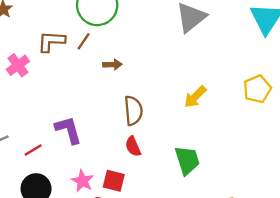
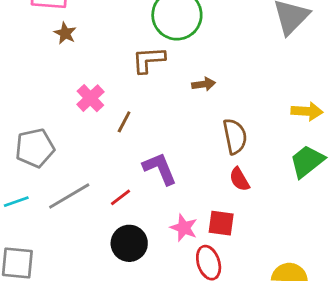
brown L-shape: (51, 41) -> (149, 60), moved
brown line: (84, 41) -> (124, 122), moved
yellow arrow: (195, 97) -> (307, 111), turned -125
green trapezoid: (187, 160) -> (307, 161), moved, turned -104

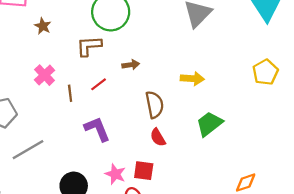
brown star: (65, 33) -> (43, 26), moved
yellow arrow: (307, 111) -> (192, 79), moved
brown line: (124, 122) -> (70, 93), turned -35
red line: (120, 197) -> (99, 84), moved

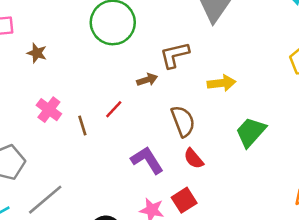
brown L-shape: (89, 46) -> (175, 55), moved
purple L-shape: (97, 129) -> (147, 160), moved
red square: (144, 171) -> (184, 200), turned -30

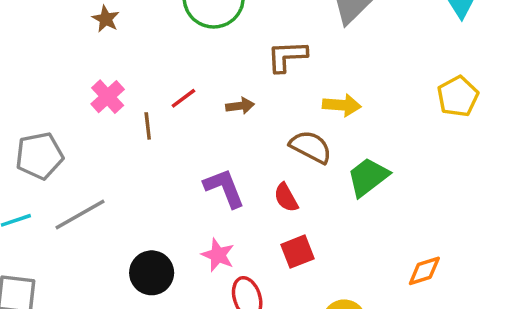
brown arrow: (147, 80) -> (240, 106), moved
red line: (114, 109) -> (183, 98), moved
brown semicircle: (183, 121) -> (311, 147), moved, turned -52
red square: (184, 200) -> (297, 252), moved

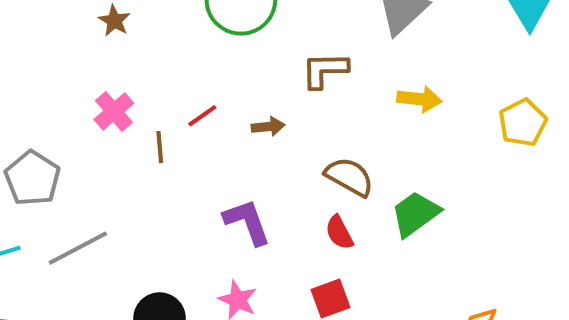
yellow arrow: (342, 105) -> (419, 99), moved
gray pentagon: (39, 156) -> (32, 178), turned -30
red semicircle: (286, 198) -> (339, 233), moved

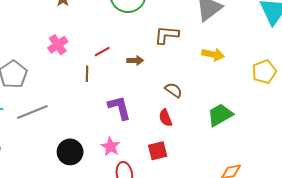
brown line: (160, 147) -> (87, 74), moved
brown semicircle: (349, 177) -> (174, 90), size x0.7
green trapezoid: (415, 214) -> (220, 115), moved

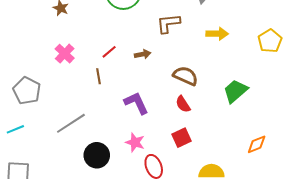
brown semicircle: (174, 90) -> (185, 76), size x1.4
gray line: (32, 112) -> (71, 123), moved

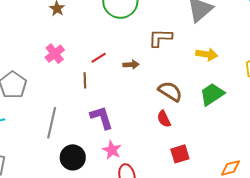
green trapezoid: (235, 91) -> (212, 94), moved
purple L-shape: (136, 103) -> (102, 118), moved
gray line: (71, 123) -> (52, 123), turned -52
red square: (181, 138) -> (180, 154), moved

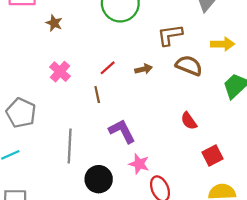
brown semicircle: (170, 91) -> (189, 65), moved

